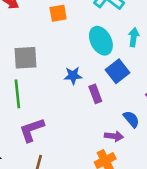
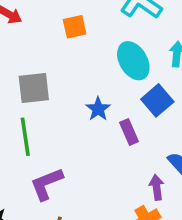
blue star: (73, 76) -> (98, 109), turned -30
purple arrow: (114, 136) -> (157, 187), turned -102

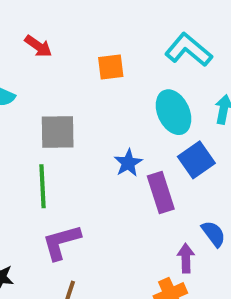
purple rectangle: (129, 132) -> (161, 192), size x1.4

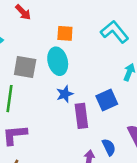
cyan ellipse: (173, 112) -> (58, 61), moved

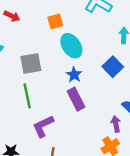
cyan ellipse: (58, 61) -> (71, 46), moved
purple rectangle: (81, 116) -> (76, 99), moved

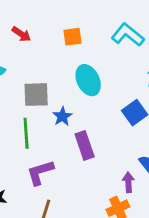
orange square: (55, 21) -> (72, 37), moved
blue star: (74, 75) -> (62, 116), moved

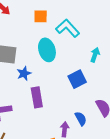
cyan L-shape: (128, 35) -> (68, 28), moved

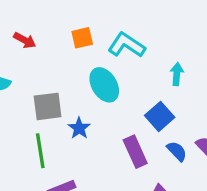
purple rectangle: (37, 97) -> (135, 152), moved
blue semicircle: (81, 119) -> (177, 151), moved

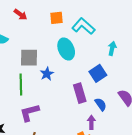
blue semicircle: (177, 151) -> (101, 104), moved

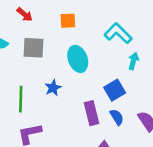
cyan L-shape: (83, 26) -> (118, 33), moved
gray square: (29, 58) -> (34, 48), moved
blue semicircle: (101, 104) -> (117, 117), moved

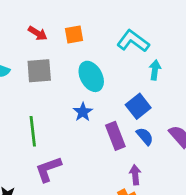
red arrow: (25, 15) -> (38, 33), moved
blue star: (53, 88) -> (83, 112), moved

